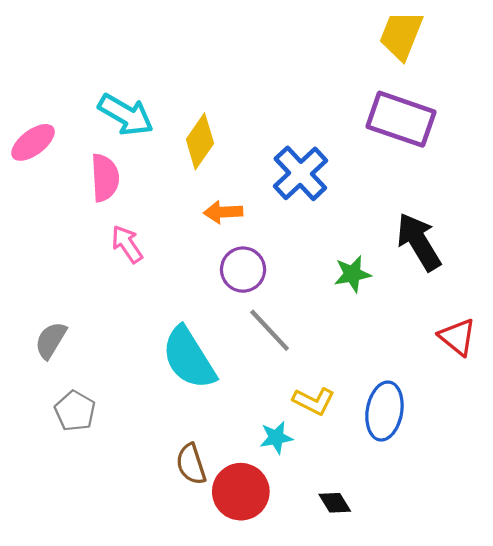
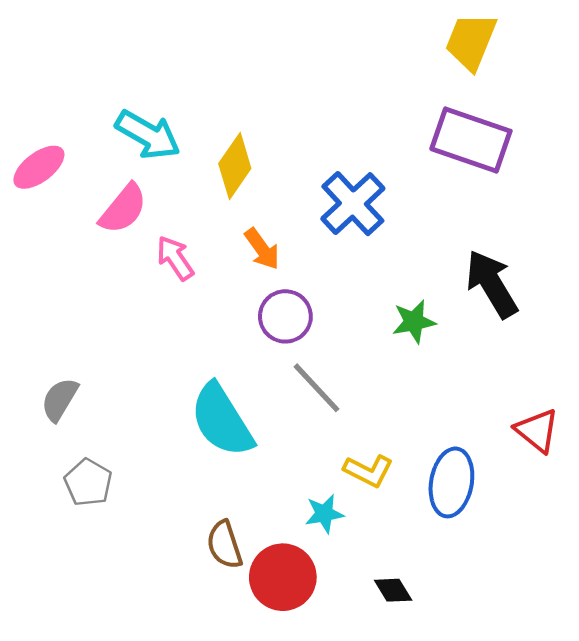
pink semicircle: (105, 178) -> (123, 209), turned 42
orange arrow: (223, 212) -> (262, 249), turned -123
pink arrow: (127, 244) -> (175, 258), moved
red triangle: (457, 337) -> (537, 431), moved

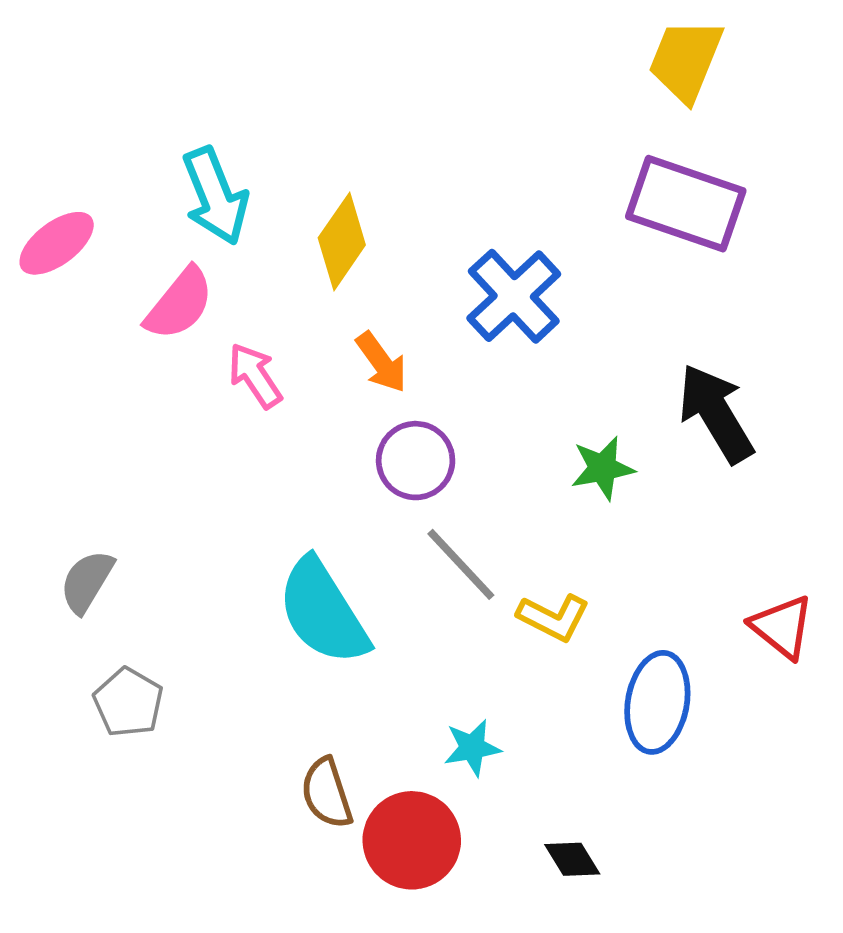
cyan arrow: (148, 135) -> (215, 196), turned 38
yellow L-shape: (368, 471) -> (553, 617), moved

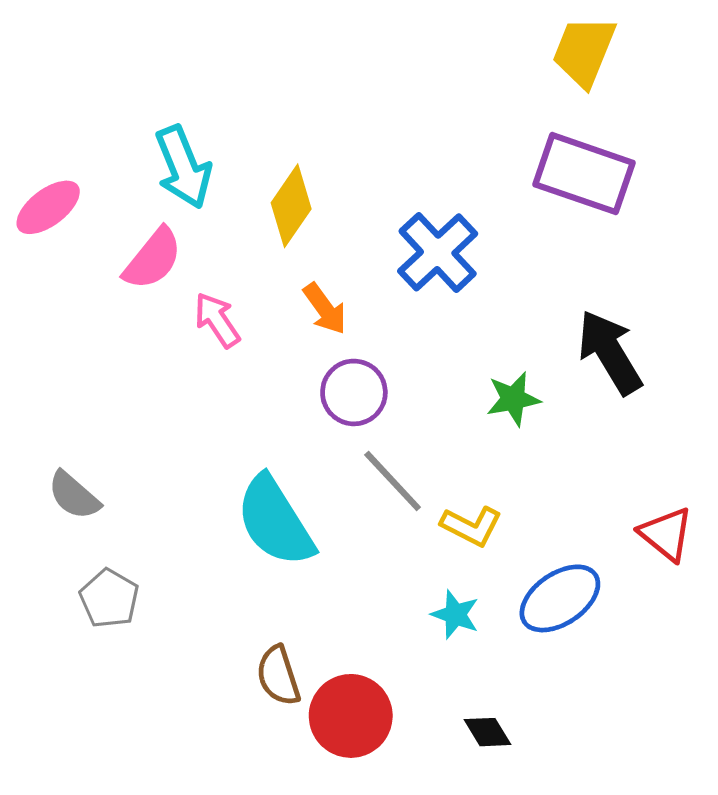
gray semicircle: (87, 581) -> (74, 495), turned -80
blue ellipse: (657, 702) -> (560, 598), turned 46
cyan star: (472, 748) -> (455, 615), moved, turned 30

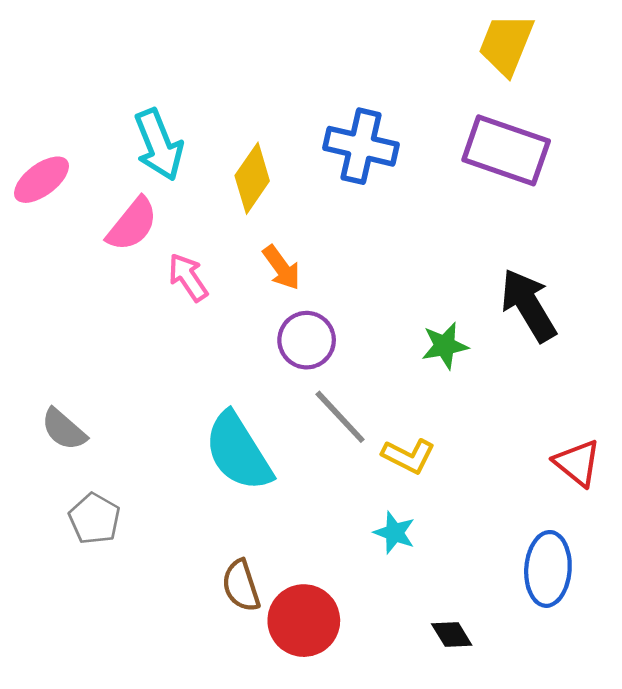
blue cross: (438, 252) -> (361, 146), moved, turned -34
blue ellipse: (560, 598) -> (548, 569), moved, turned -52
black diamond: (487, 732) -> (452, 635), moved

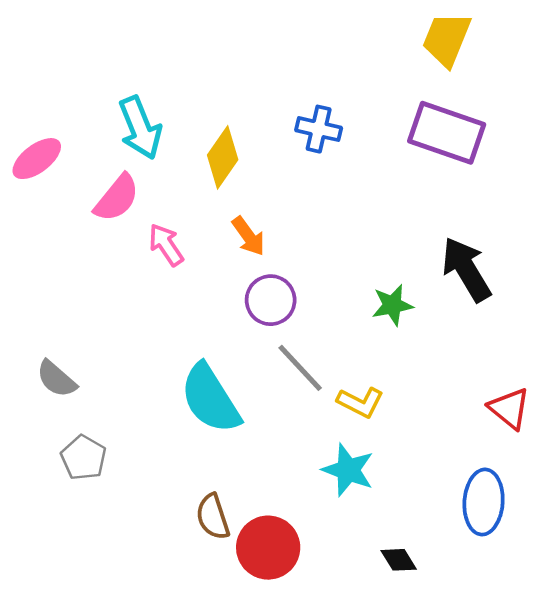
blue cross: (361, 146) -> (319, 129), size x0.7
cyan star: (394, 533) -> (348, 470), size x1.4

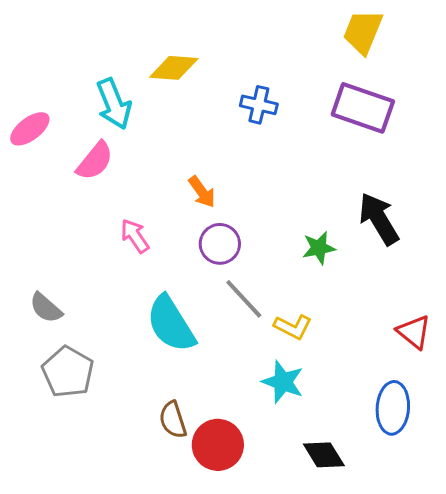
yellow diamond: (223, 157) -> (174, 68), moved, turned 60
pink arrow: (166, 245) -> (135, 236), moved
gray pentagon: (84, 458) -> (68, 372), size x1.4
black diamond: (399, 560) -> (324, 455), size x1.4

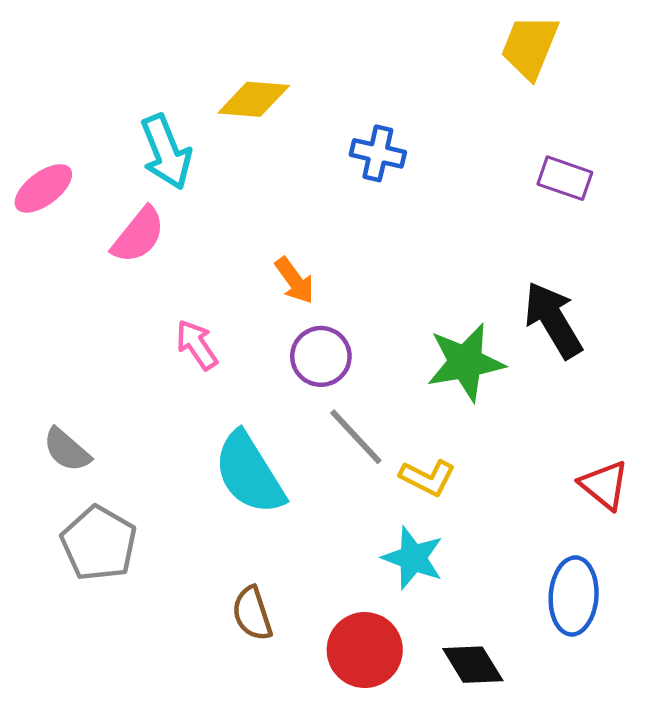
purple rectangle: (363, 108) -> (565, 178), moved, size x0.6
green star: (319, 248) -> (465, 362), size x1.6
red circle: (218, 445) -> (365, 650), moved

